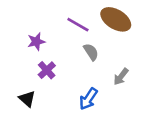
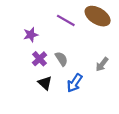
gray semicircle: (91, 52) -> (61, 59), moved
black triangle: (27, 99) -> (45, 83), moved

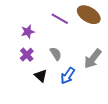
purple cross: (39, 59) -> (27, 55), moved
gray arrow: (102, 64) -> (93, 59), size x1.5

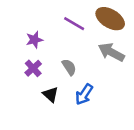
gray arrow: (93, 59) -> (111, 52), moved, turned 80

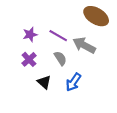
purple line: (74, 24) -> (58, 36), moved
gray arrow: (111, 52) -> (84, 45), moved

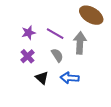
gray arrow: (84, 45) -> (80, 43), turned 65
blue arrow: (73, 82) -> (70, 78), turned 60

